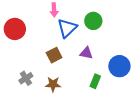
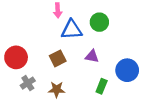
blue triangle: (67, 28) -> (72, 30), turned 40
red circle: (15, 29) -> (16, 57), moved

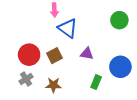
green circle: (99, 22) -> (119, 20), moved
blue triangle: (72, 30) -> (68, 28), turned 40
red circle: (16, 57) -> (29, 55), moved

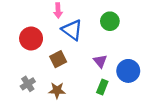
green circle: (119, 20) -> (110, 21), moved
purple triangle: (87, 54) -> (100, 61), moved, turned 40
red circle: (29, 55) -> (31, 39), moved

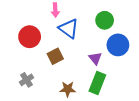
blue circle: (128, 71) -> (118, 45), moved
green rectangle: (102, 87) -> (97, 83), size x1.5
brown star: (57, 90) -> (68, 89), moved

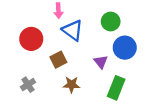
green rectangle: (97, 83) -> (116, 88), moved
brown star: (68, 89) -> (71, 85), moved

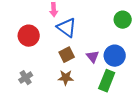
green circle: (111, 22) -> (123, 20), moved
blue circle: (125, 48) -> (115, 56), moved
brown square: (58, 60) -> (67, 55), moved

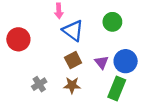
green circle: (123, 20) -> (112, 22), moved
red circle: (29, 36) -> (18, 39), moved
gray cross: (26, 78) -> (39, 84), moved

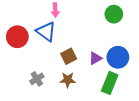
green circle: (112, 22) -> (114, 14), moved
blue triangle: (73, 31) -> (46, 32), moved
purple triangle: (101, 62) -> (95, 58), turned 40

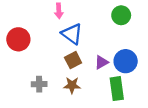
blue triangle: (46, 32) -> (72, 34), moved
gray cross: (37, 79) -> (39, 84), turned 32
green rectangle: (110, 83) -> (117, 89), turned -30

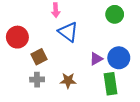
brown square: (73, 60) -> (39, 57), moved

